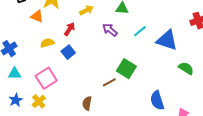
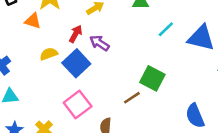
purple arrow: (110, 30) -> (99, 43), moved
blue square: (68, 52) -> (76, 63), size x1.5
pink square: (46, 78) -> (78, 105), moved

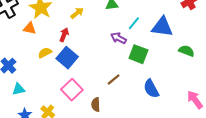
purple arrow: (99, 43) -> (119, 38), moved
green square: (152, 78) -> (138, 54), moved
blue semicircle: (195, 116) -> (151, 89), moved

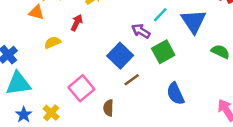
blue triangle: (162, 27) -> (194, 21), turned 45
green square: (138, 54) -> (163, 52), turned 36
blue square: (67, 58) -> (120, 56), moved
cyan triangle: (19, 89) -> (18, 83), size x1.6

